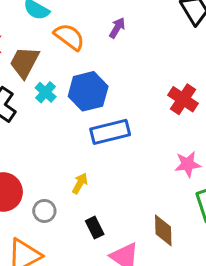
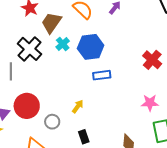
blue rectangle: (110, 132) -> (102, 75), size x0.7

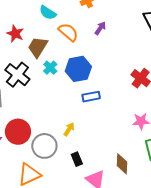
gray circle: (52, 122) -> (44, 146), size x1.6

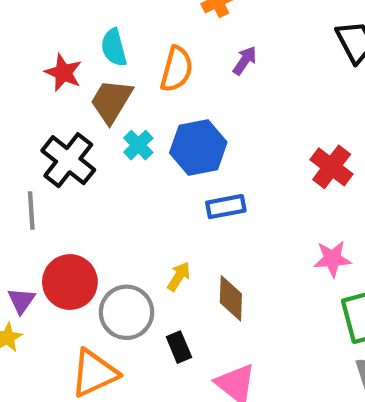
cyan semicircle: (48, 13) -> (114, 47), moved, turned 42
orange semicircle: (68, 32) -> (177, 69), turned 65
black rectangle: (77, 159) -> (179, 347), moved
brown diamond: (122, 164) -> (231, 298), moved

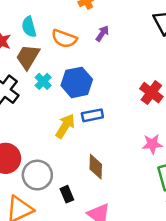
orange semicircle: (177, 69) -> (64, 39), turned 95
yellow arrow: (179, 276) -> (65, 126), moved, size x1.5

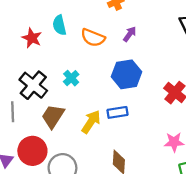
brown trapezoid: (28, 57) -> (53, 116), moved
blue hexagon: (77, 82) -> (126, 74), moved

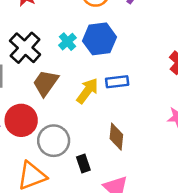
blue hexagon: (126, 74) -> (100, 39), moved

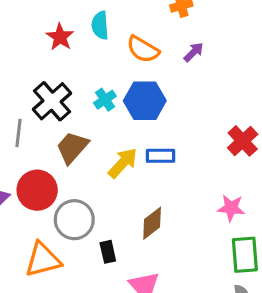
brown diamond: (116, 137) -> (152, 223), turned 40

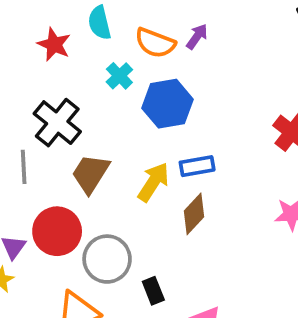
purple arrow: (194, 52) -> (197, 36), moved
cyan cross: (105, 100) -> (119, 76), moved
brown diamond: (152, 223) -> (194, 214), moved

